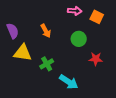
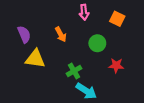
pink arrow: (75, 11) -> (84, 12), moved, turned 80
green cross: (47, 64) -> (74, 71), moved

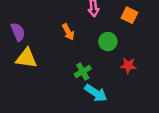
purple semicircle: (24, 34) -> (18, 32), moved
yellow triangle: (35, 59) -> (26, 58), moved

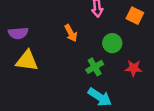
purple semicircle: (18, 32) -> (18, 33), turned 108
green cross: (83, 71) -> (95, 67), moved

